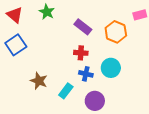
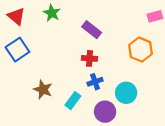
orange hexagon: (116, 32) -> (140, 50), moved
cyan circle: (111, 68) -> (126, 93), moved
blue cross: (86, 74) -> (95, 82), turned -32

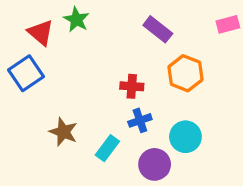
red triangle: (16, 16) -> (41, 33), moved
purple rectangle: (92, 30) -> (158, 29), moved
orange hexagon: (140, 50) -> (185, 73), moved

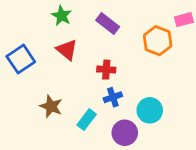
purple rectangle: (158, 29) -> (108, 24), moved
red triangle: (41, 33) -> (67, 50), moved
orange hexagon: (185, 73) -> (158, 41), moved

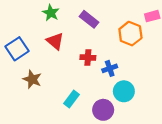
blue cross: (113, 97) -> (110, 68), moved
brown star: (51, 106) -> (32, 79), moved

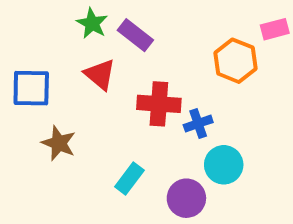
purple rectangle: (89, 19) -> (135, 35), moved
blue square: (17, 49) -> (31, 88), turned 35
red cross: (88, 57) -> (159, 104), size x1.5

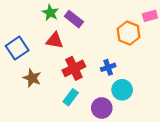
red triangle: (100, 74) -> (55, 41), turned -30
blue square: (31, 88) -> (17, 48), turned -35
red cross: (159, 104) -> (74, 68), moved, turned -30

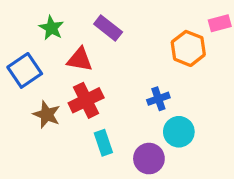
green star: (50, 13) -> (51, 28), moved
red cross: (74, 68) -> (86, 100), moved
cyan rectangle: (71, 97) -> (103, 143), turned -56

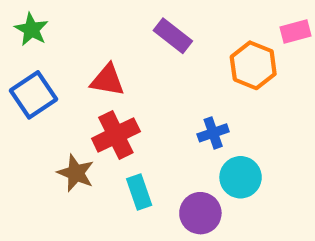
green star: (51, 28) -> (31, 29), moved
purple rectangle: (108, 28) -> (173, 36), moved
brown star: (47, 114) -> (76, 173), moved

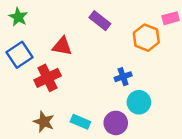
red cross: (116, 135) -> (48, 78), moved
brown star: (76, 173) -> (44, 122), moved
cyan rectangle: (139, 192) -> (80, 122), moved, turned -48

